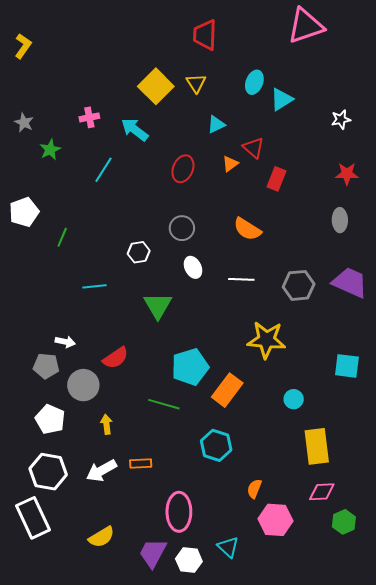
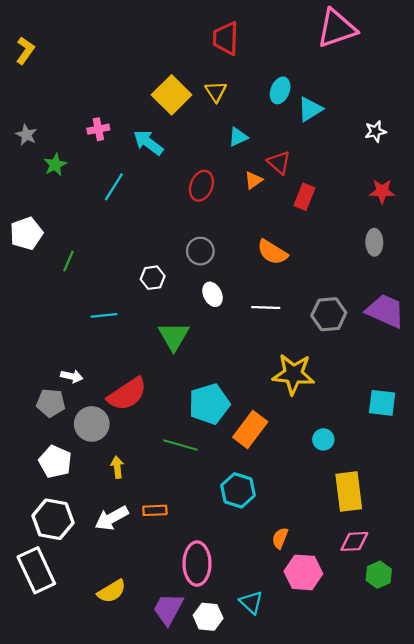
red semicircle: (116, 358) -> (127, 394), size x1.4

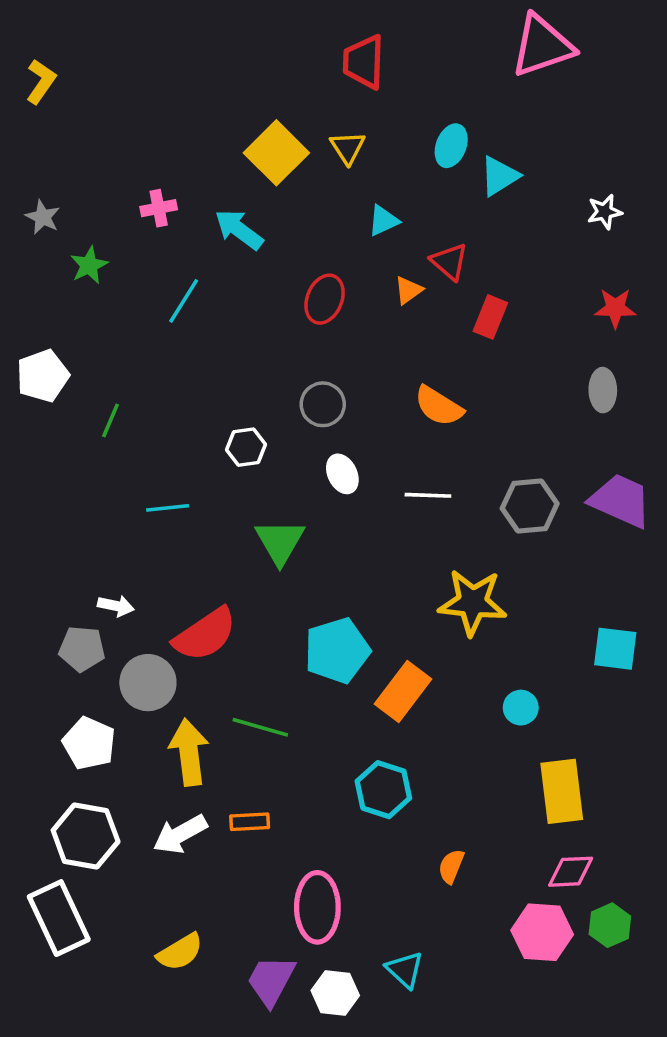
green line: (180, 445) -> (260, 727), moved
yellow arrow: (117, 467) -> (189, 752), size x1.8
pink hexagon: (303, 572) -> (542, 932), moved

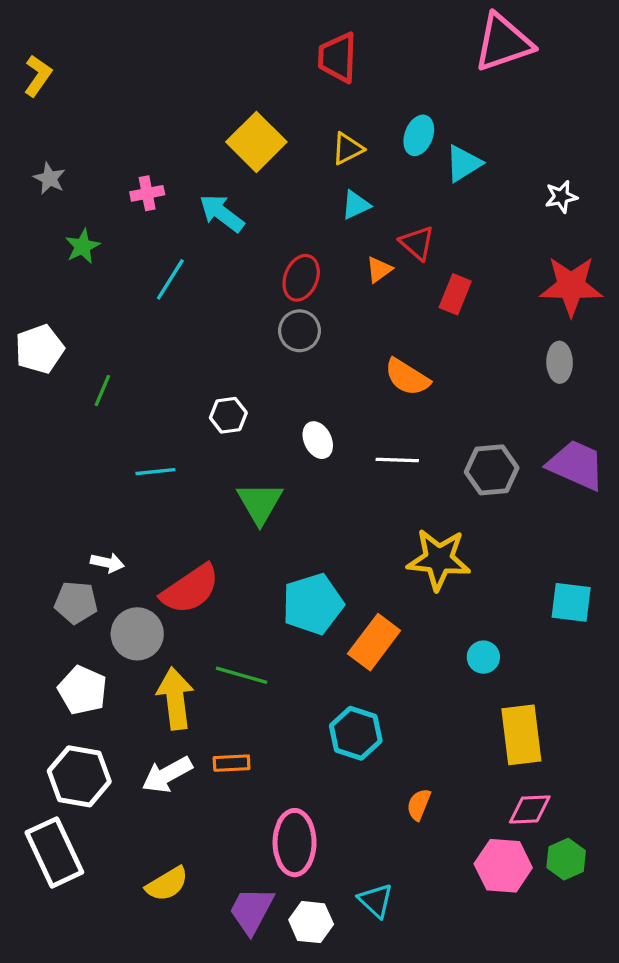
yellow triangle: (348, 147) -> (348, 149), moved, turned 36
gray star: (43, 217) -> (49, 178), moved
red star: (615, 308) -> (571, 286), size x1.6
gray circle: (323, 404) -> (300, 331), moved

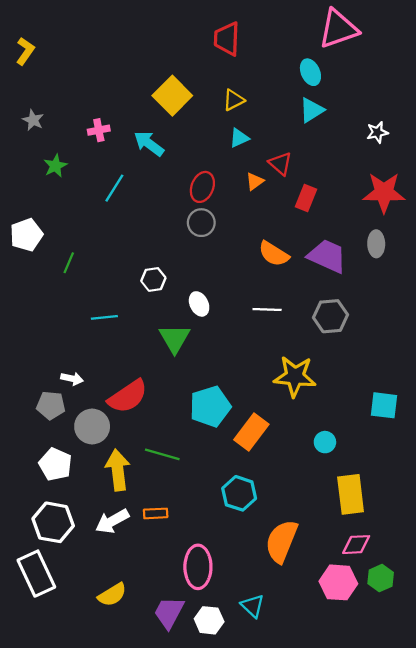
cyan ellipse: (419, 135) -> (310, 72), moved, turned -45
white ellipse: (318, 440) -> (199, 304), moved
purple trapezoid: (576, 465) -> (327, 256), moved
orange semicircle: (419, 804) -> (281, 541), size x2.0

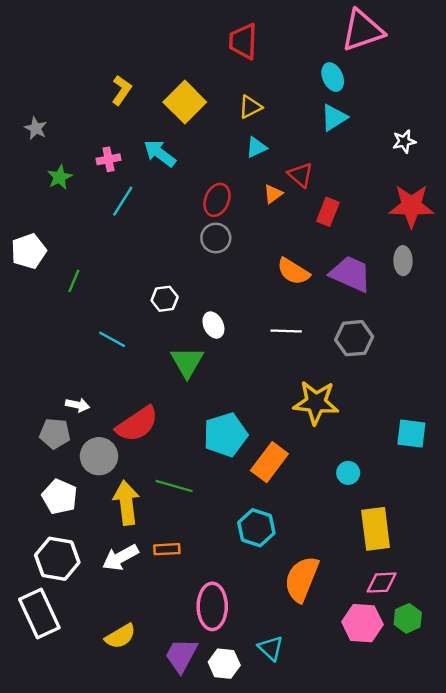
yellow L-shape: (25, 51) -> (122, 90), moved
pink cross: (99, 130) -> (109, 159), moved
cyan line: (104, 317) -> (112, 339), turned 35

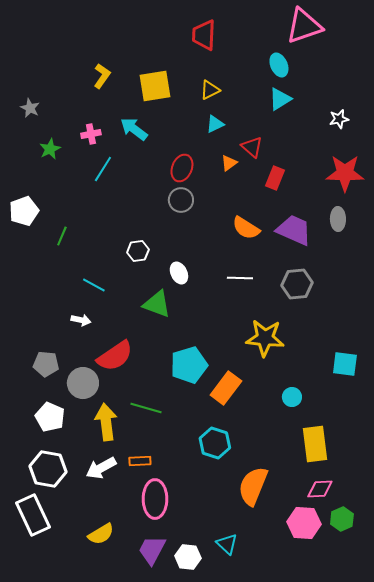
yellow square: (185, 102) -> (155, 86), turned 36
green triangle: (187, 362) -> (157, 304), turned -40
white arrow: (78, 405) -> (81, 320), moved
pink ellipse: (212, 606) -> (155, 499), moved

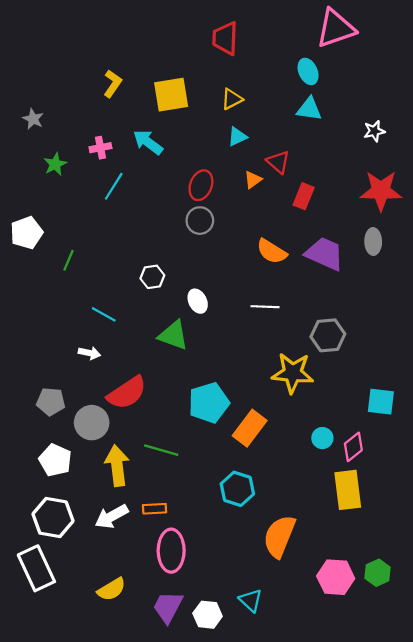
cyan triangle: (280, 99) -> (309, 109), turned 40
gray hexagon: (297, 284) -> (328, 335), moved
pink diamond: (320, 489) -> (353, 447), moved, turned -36

